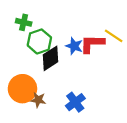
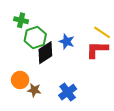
red L-shape: (92, 44) -> (97, 50), moved
orange circle: (22, 89) -> (20, 80), size x0.7

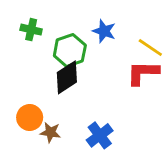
green hexagon: (35, 37) -> (70, 50), moved
blue star: (67, 42) -> (104, 31), moved

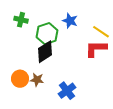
brown star: (50, 132) -> (37, 80), moved

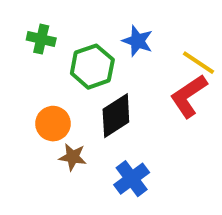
red L-shape: (96, 49) -> (189, 96), turned -35
black diamond: (45, 52) -> (116, 116), moved
orange circle: (20, 79) -> (53, 124), moved

